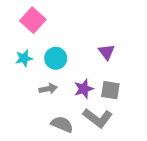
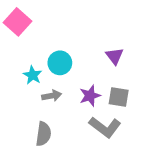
pink square: (33, 20) -> (18, 22), moved
cyan star: (24, 58) -> (33, 75), moved, turned -30
gray semicircle: (62, 124) -> (43, 134), moved, turned 75

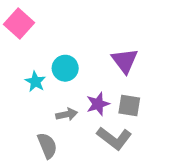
purple triangle: (115, 56) -> (125, 61), size x1.4
gray arrow: (52, 96) -> (67, 114), moved
gray semicircle: (43, 134) -> (47, 146), turned -30

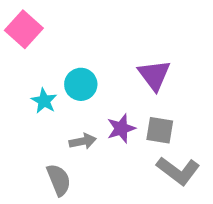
gray L-shape: (114, 138) -> (178, 171), moved

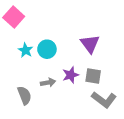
cyan star: (44, 101) -> (26, 50), moved
gray semicircle: (59, 180) -> (24, 95), moved

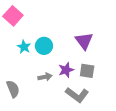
gray semicircle: (24, 95) -> (13, 89), moved
gray L-shape: (104, 100) -> (77, 95), moved

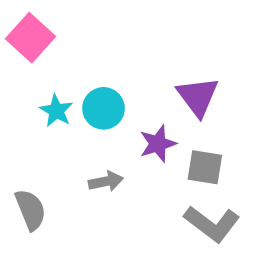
purple star: (66, 70) -> (158, 144), moved
gray L-shape: (77, 95) -> (212, 224), moved

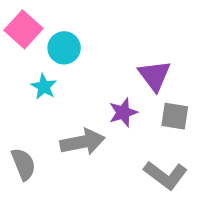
cyan circle: (104, 108) -> (64, 48), moved
gray square: (205, 167) -> (175, 116), moved
gray arrow: (106, 181) -> (83, 142), size x1.6

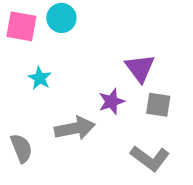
pink square: (23, 29) -> (21, 26), turned -32
cyan circle: (64, 48) -> (61, 18), moved

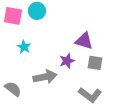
purple triangle: (140, 68) -> (84, 41), turned -36
gray semicircle: (21, 148) -> (13, 89), turned -30

